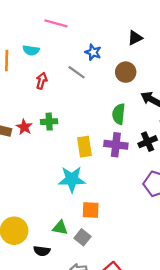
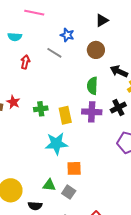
green cross: (49, 122) -> (41, 109), moved

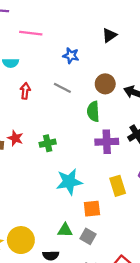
brown circle: (96, 50) -> (105, 84), moved
gray line: (54, 53) -> (62, 88), moved
green semicircle: (92, 86) -> (93, 111), moved
yellow rectangle: (65, 115) -> (118, 186), moved

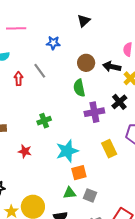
gray line: (62, 88) -> (40, 71), moved, turned 35
red star: (15, 138) -> (25, 151), moved
orange square: (92, 209) -> (79, 173), moved

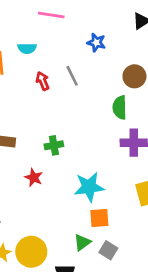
red arrow: (19, 79) -> (43, 81), turned -32
green cross: (44, 121) -> (54, 145), moved
green triangle: (69, 193) -> (82, 242), turned -40

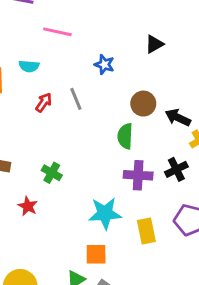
red arrow: (43, 81) -> (44, 102), turned 54
green cross: (54, 145) -> (52, 173), turned 36
cyan star: (89, 187) -> (105, 213), moved

